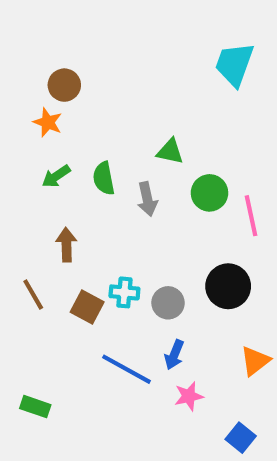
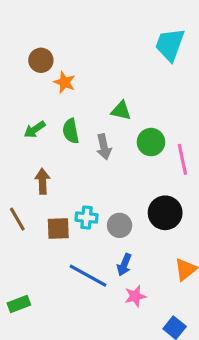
orange star: (48, 122) -> (65, 82), moved
brown square: (87, 307) -> (58, 229), turned -30
green rectangle: (35, 407) -> (19, 304), turned -40

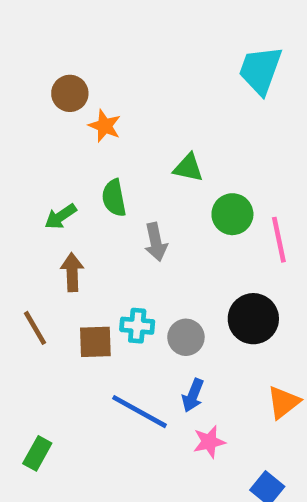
green arrow: (35, 129) -> (61, 216), moved
gray arrow: (104, 147) -> (156, 242), moved
green rectangle: (19, 304) -> (37, 453), turned -40

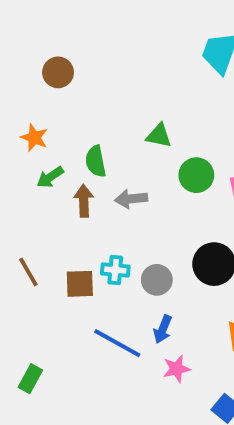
orange star: (105, 126) -> (34, 138), moved
gray arrow: (156, 242) -> (131, 199), turned 96
brown arrow: (72, 272) -> (84, 201), moved

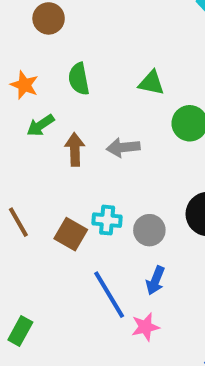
green semicircle: (96, 161) -> (79, 79), moved
brown square: (80, 284) -> (71, 234), turned 32
blue line: (117, 343) -> (109, 295), turned 30
pink star: (177, 369) -> (145, 327), moved

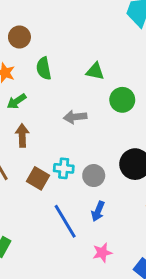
brown circle: (49, 18) -> (19, 37), moved
brown arrow: (75, 149) -> (22, 136), moved
pink star: (145, 327) -> (102, 253), moved

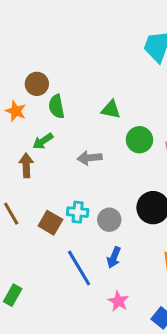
brown circle: (19, 37) -> (37, 84), moved
green arrow: (17, 101) -> (43, 141), moved
brown arrow: (22, 136) -> (26, 165), moved
pink star: (102, 253) -> (118, 301), turned -30

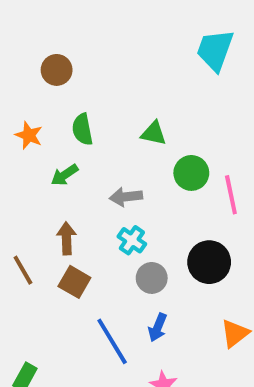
brown circle: (37, 84) -> (57, 70), moved
brown arrow: (26, 165) -> (66, 238), moved
cyan cross: (78, 212) -> (132, 240), moved, turned 30

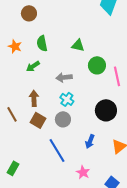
gray circle: (152, 278) -> (63, 119), moved
blue arrow: (158, 327) -> (90, 141), moved

